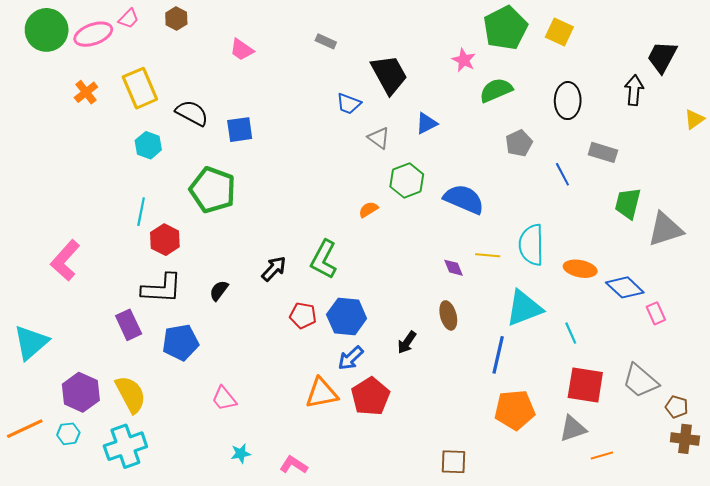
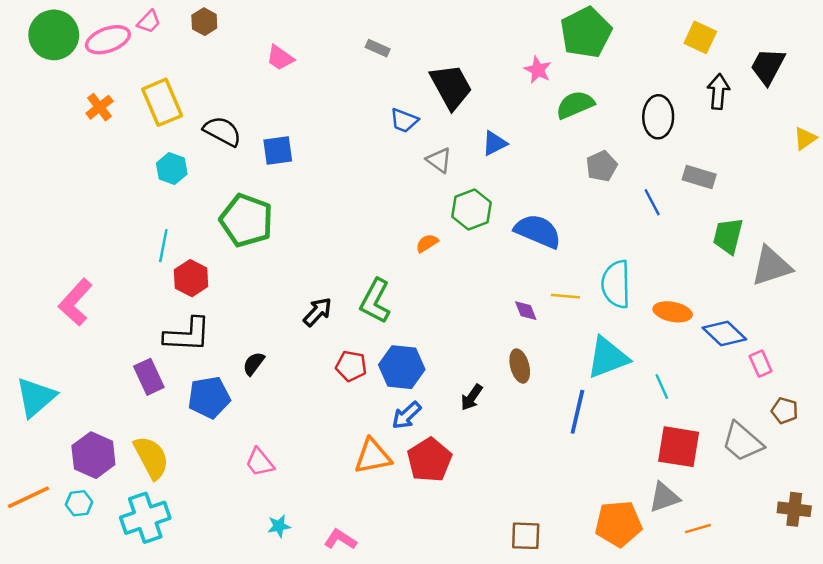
yellow square: (559, 32) -> (700, 37), moved
black arrow: (634, 90) -> (718, 92), moved
black semicircle: (219, 291) -> (254, 364), moved
brown pentagon: (677, 407) -> (785, 411), moved
orange pentagon: (515, 410) -> (618, 524), moved

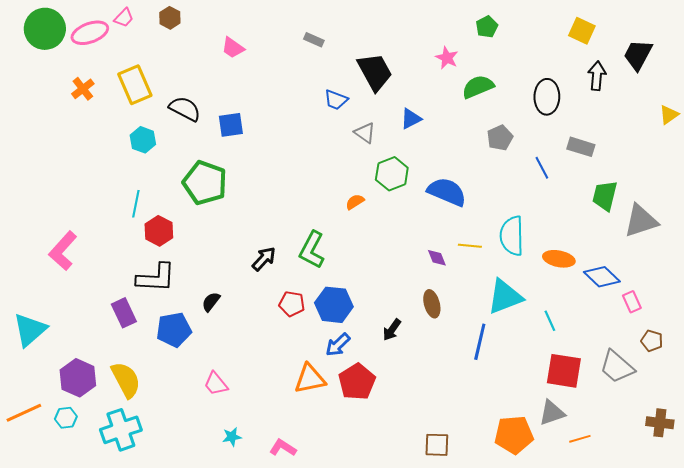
green pentagon: (586, 33) -> (487, 27), size x0.5

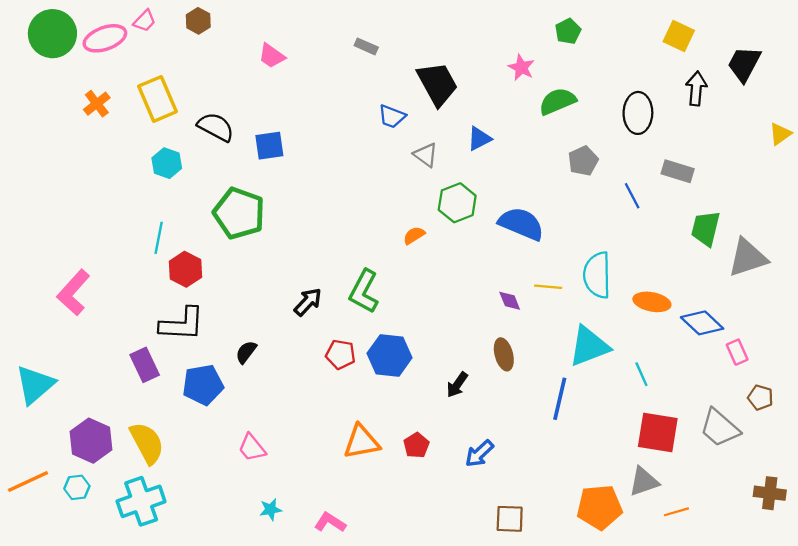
blue arrow: (338, 345) -> (479, 454), moved
red pentagon: (357, 382) -> (416, 445), size x0.6

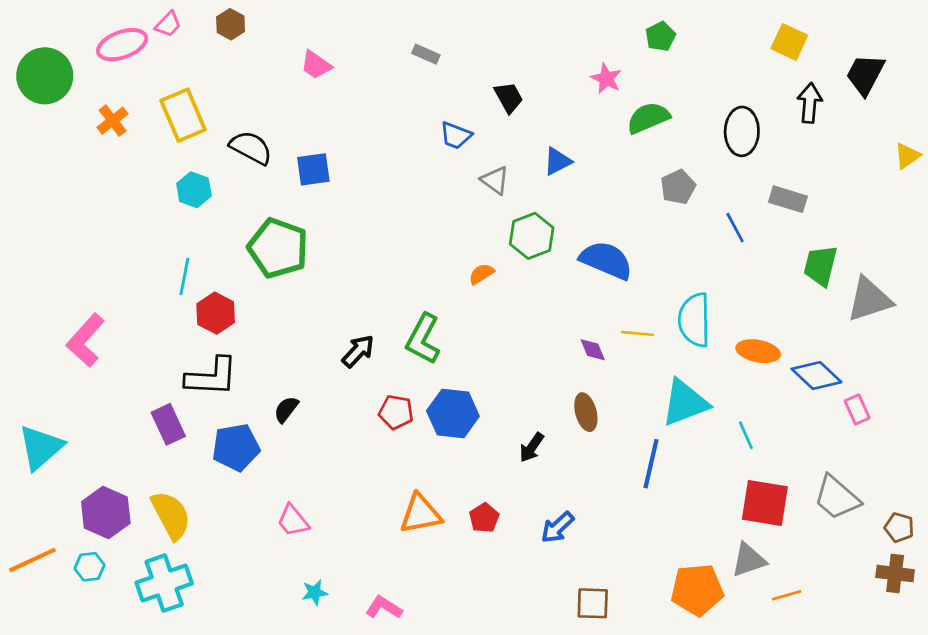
green circle: (52, 34) -> (45, 76), moved
black trapezoid: (437, 84) -> (509, 97), size x0.6
brown pentagon: (760, 398) -> (899, 527), moved

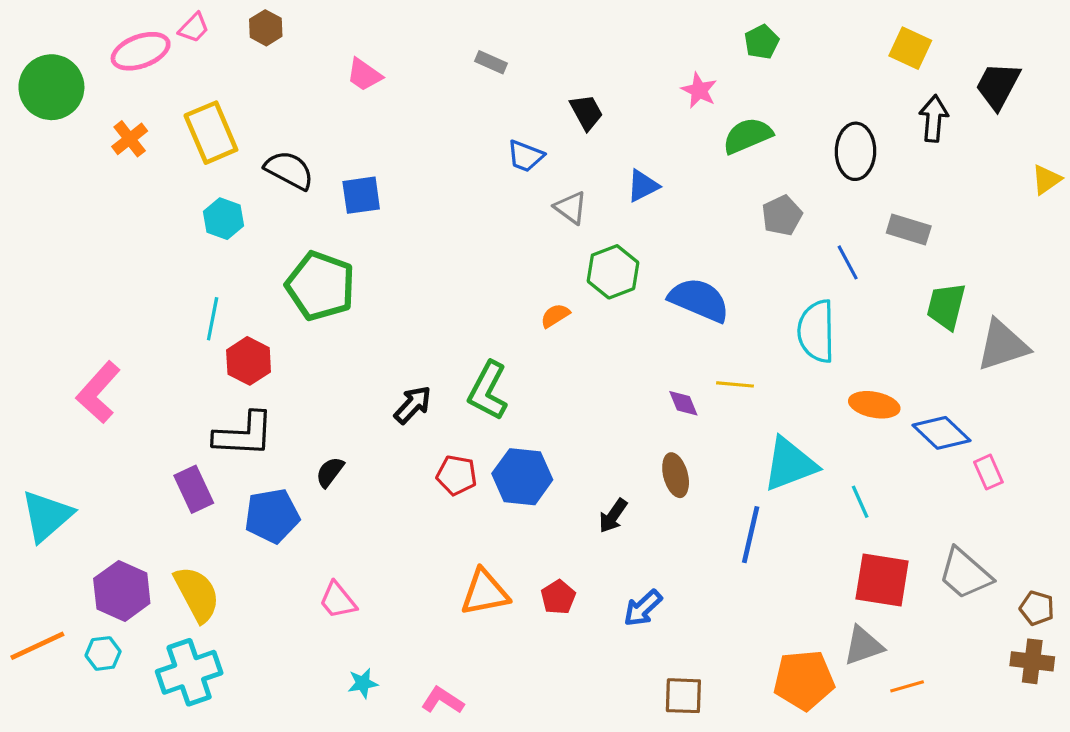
cyan semicircle: (694, 320) -> (816, 331), moved

